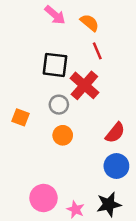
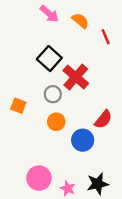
red line: (97, 51) -> (106, 37), moved
black square: (55, 65) -> (49, 59), turned 35
blue circle: (116, 166) -> (83, 140), moved

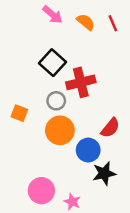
red line: (106, 37) -> (113, 23), moved
red cross: (76, 77) -> (81, 82), turned 35
orange circle: (56, 122) -> (60, 130), size x1.5
black star: (98, 184) -> (104, 173), moved

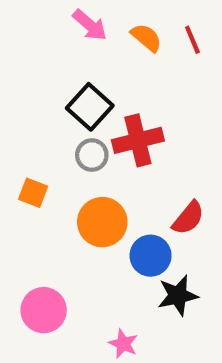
gray circle: (56, 101) -> (92, 155), moved
pink circle: (41, 191) -> (44, 310), moved

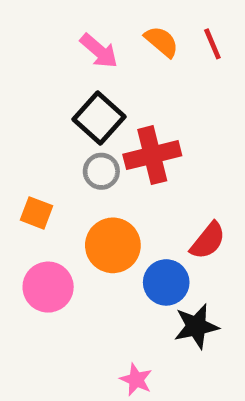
pink arrow: (90, 25) -> (99, 51), moved
pink circle: (44, 310) -> (48, 287), moved

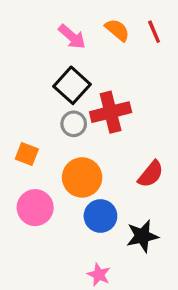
blue circle: (166, 282) -> (100, 216), moved

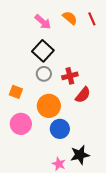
red cross: (111, 112) -> (70, 76), moved, size x0.7
red semicircle: (151, 174) -> (83, 95), moved
black star: (142, 236) -> (80, 155), moved

